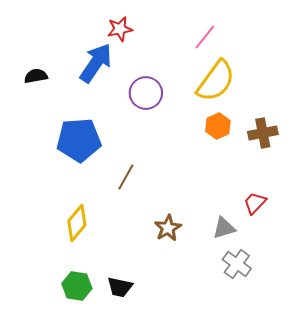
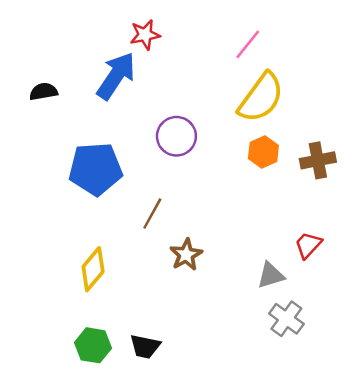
purple circle: (146, 93) -> (176, 136), moved
brown star: (168, 228) -> (186, 255), moved

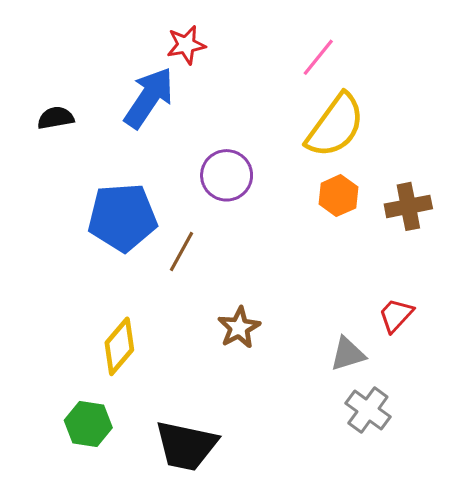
brown line: (152, 214) -> (181, 251), moved
green hexagon: (93, 345) -> (88, 424), moved
black trapezoid: (145, 347) -> (186, 446), size x1.6

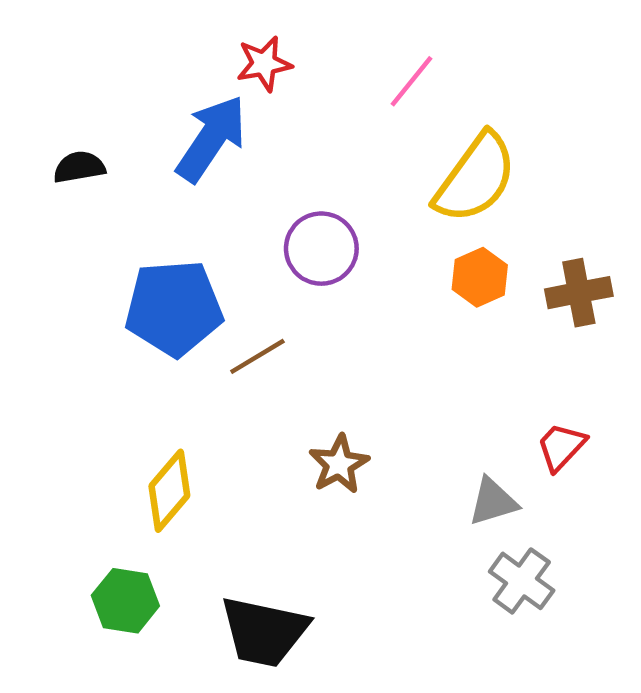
pink line: (318, 57) -> (412, 81), moved
brown line: (181, 251) -> (257, 356), turned 30

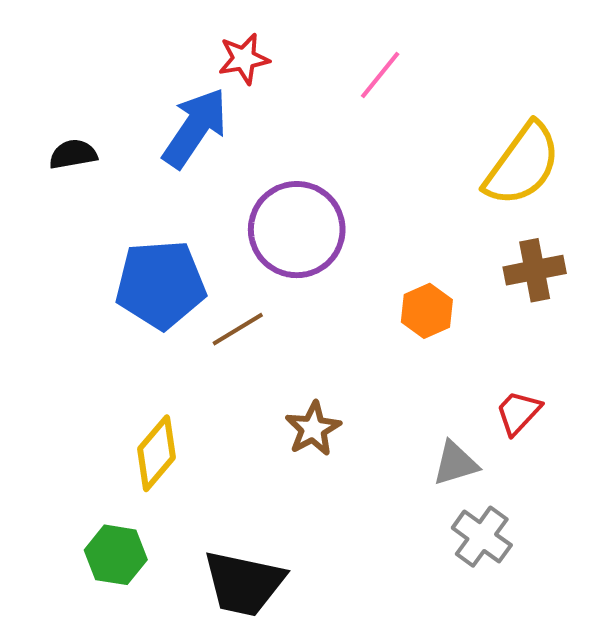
yellow semicircle: (475, 178) -> (522, 164), moved
purple circle: (321, 249) -> (297, 230), size x1.4
orange hexagon: (480, 277) -> (427, 311), moved

